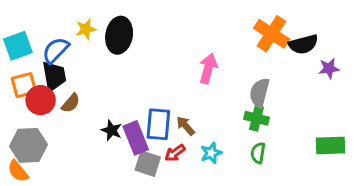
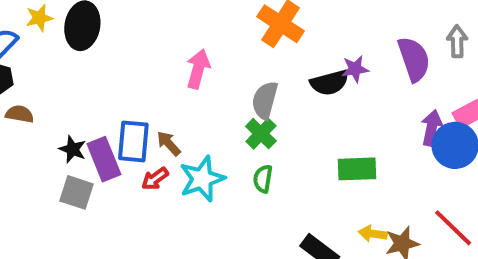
black semicircle: (303, 44) -> (330, 83), moved
brown semicircle: (71, 103) -> (20, 114), turned -120
green cross: (256, 118) -> (261, 134), turned 30
cyan star: (211, 153) -> (202, 179), size x1.6
gray square: (148, 164) -> (76, 192), moved

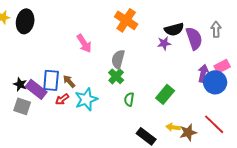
pink arrow: (198, 69) -> (84, 43), turned 132
black semicircle: (330, 83) -> (174, 29), moved
purple rectangle: (104, 159) -> (36, 89), turned -30
green rectangle: (357, 169) -> (165, 94), turned -48
green semicircle: (263, 179) -> (129, 99), moved

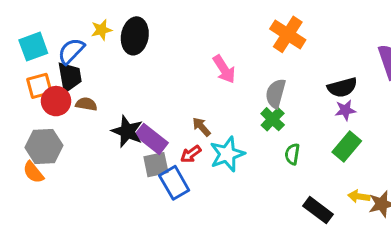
black semicircle: (174, 29) -> (342, 87), moved
purple star: (164, 43) -> (345, 110), moved
blue rectangle: (51, 80) -> (174, 183), moved, turned -35
black star: (20, 84) -> (127, 131), size x1.5
gray square: (22, 106) -> (156, 165), moved, turned -30

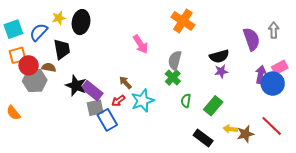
black trapezoid: (70, 77) -> (62, 49), moved
gray hexagon: (44, 147) -> (35, 81), moved
green rectangle: (347, 147) -> (213, 106), moved

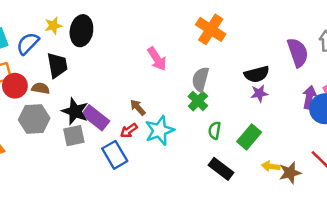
gray hexagon: (35, 81) -> (34, 119), moved
gray square: (95, 108) -> (74, 136), moved
black rectangle: (203, 138) -> (221, 169), moved

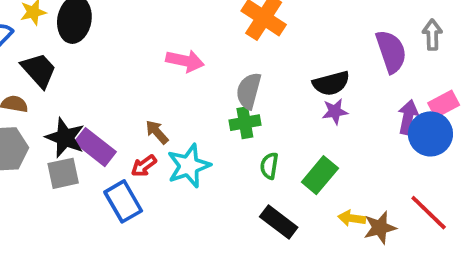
pink arrow: (157, 59) -> (185, 61), turned -45
black trapezoid: (57, 65) -> (39, 70), turned -32
green cross: (198, 101) -> (245, 123), turned 36

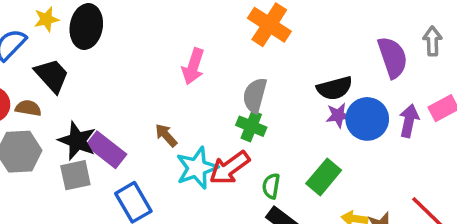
pink arrow: (185, 61) -> (193, 66), turned 96
green cross: (245, 123) -> (251, 126), turned 32
blue circle: (430, 134) -> (367, 119), moved
red arrow: (144, 166) -> (229, 168), moved, size x1.6
green semicircle: (269, 166) -> (271, 186), moved

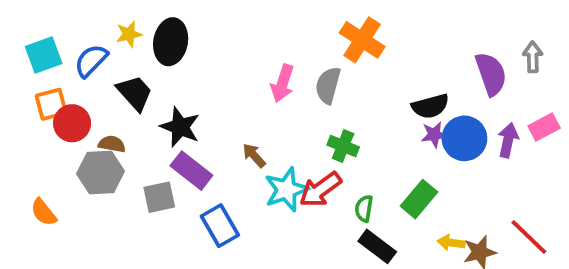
gray semicircle: (255, 95) -> (328, 85), moved
brown semicircle: (28, 108) -> (112, 144), moved
black star: (77, 141) -> (180, 127), moved

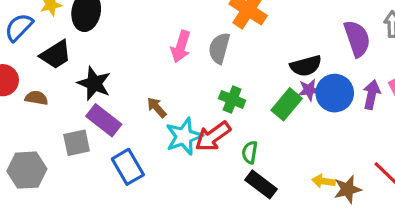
black trapezoid: (135, 93) -> (56, 55), turned 100
gray hexagon: (100, 173) -> (27, 170), moved
green rectangle: (419, 199) -> (287, 104), moved

